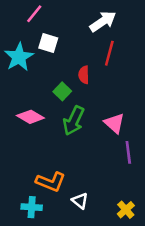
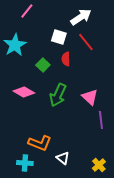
white square: (48, 43) -> (59, 37), moved
red line: (109, 53) -> (86, 42), turned -54
green square: (62, 91) -> (43, 65), moved

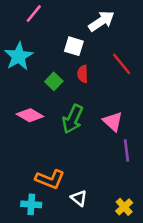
red line: (86, 42) -> (122, 64), moved

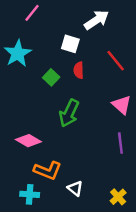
pink diamond: (30, 115) -> (28, 141), moved
pink triangle: (113, 122) -> (122, 105), moved

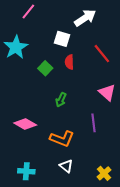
green arrow: (69, 113) -> (61, 100), size x0.6
purple line: (120, 143) -> (94, 123), moved
orange L-shape: (48, 170) -> (62, 139), moved

